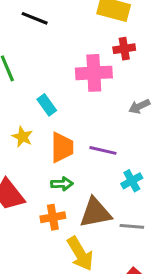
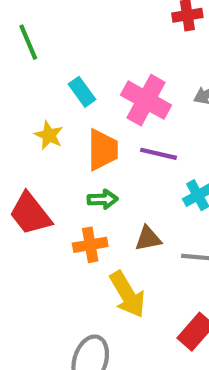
pink cross: (94, 73) -> (146, 100), moved, turned 32
brown triangle: (95, 213) -> (148, 239), size x0.6

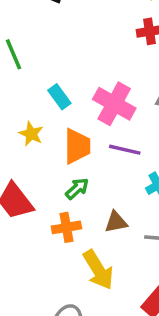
green arrow: (103, 199) -> (77, 189), turned -40

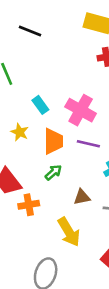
orange cross: (66, 227) -> (29, 205), moved

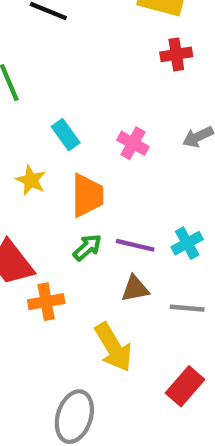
pink cross: (81, 110) -> (133, 143), size x0.6
purple line: (88, 144) -> (135, 245), moved

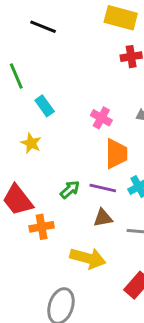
cyan rectangle: (66, 135) -> (45, 106), moved
orange trapezoid: (87, 195) -> (116, 154), moved
yellow arrow: (113, 347) -> (88, 258), turned -44

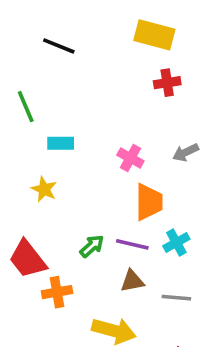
cyan rectangle: (45, 106) -> (61, 143), turned -54

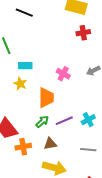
yellow star: (44, 189) -> (20, 84), moved
orange trapezoid: (149, 202) -> (46, 98), moved
purple line: (132, 244) -> (64, 121), turned -36
brown triangle: (132, 281) -> (50, 144), moved

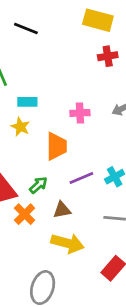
pink cross: (63, 74) -> (80, 113), turned -32
green arrow: (42, 122) -> (38, 185), moved
orange cross: (23, 147) -> (25, 214), turned -35

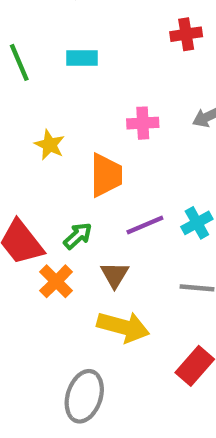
cyan rectangle: (27, 102) -> (82, 58), moved
brown triangle: (62, 210) -> (115, 275), turned -48

